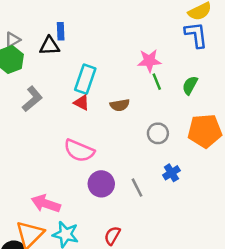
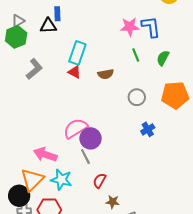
blue L-shape: (196, 35) -> (151, 27), moved
pink star: (149, 61) -> (130, 27), moved
pink semicircle: (79, 151) -> (75, 128), moved, turned 125
gray line: (137, 188) -> (85, 157), moved

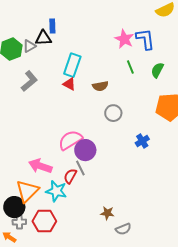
gray triangle: (18, 21) -> (29, 46), moved
pink star: (130, 27) -> (124, 39), turned 30
gray circle: (137, 97) -> (113, 113), moved
red semicircle: (100, 181) -> (70, 176), moved

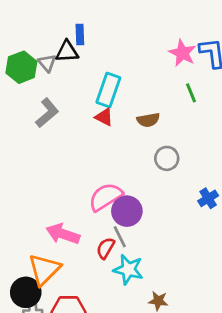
gray triangle: (29, 46) -> (47, 63), turned -40
cyan star: (56, 191) -> (128, 270), moved

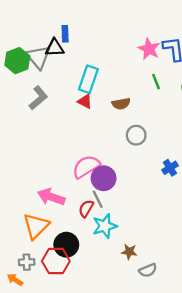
gray triangle: (47, 63) -> (38, 57), size x1.6
cyan star: (128, 270) -> (105, 226), turned -30
black circle: (26, 292) -> (66, 245), moved

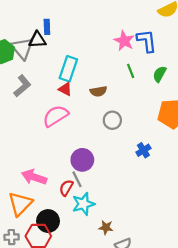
pink semicircle: (86, 167) -> (56, 116), moved

